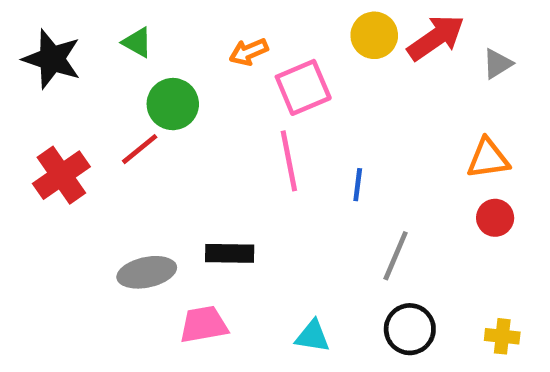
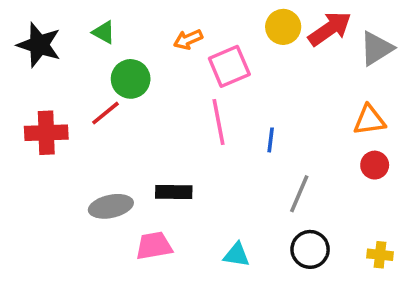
gray triangle: (497, 64) -> (376, 48), size x1.5
red cross: (61, 175) -> (46, 133), turned 33

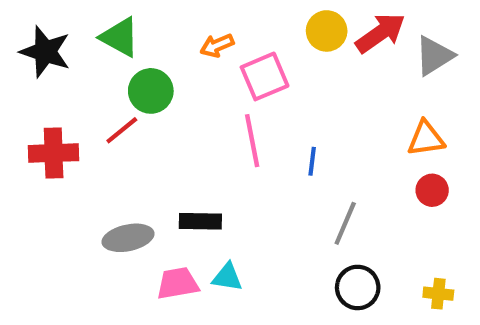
green triangle: (104, 32) -> (120, 37), size x1.5
cyan triangle: (236, 255) -> (227, 277), moved

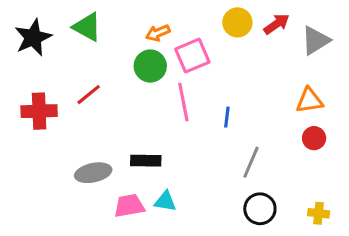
red arrow: (380, 33) -> (276, 24), size x0.7
black star: (45, 52) -> (33, 37), turned 30
green circle: (151, 91) -> (150, 66), moved

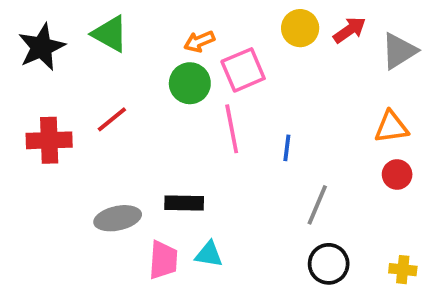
pink trapezoid: (129, 206) -> (163, 260), turned 104

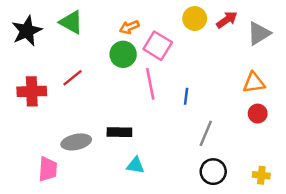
pink square: (243, 70) -> (158, 46), turned -36
pink trapezoid: (163, 260) -> (48, 169), moved

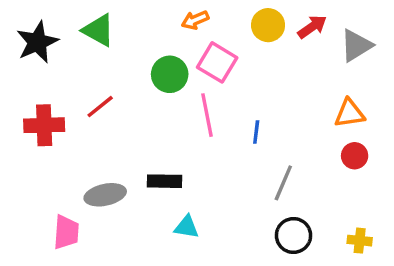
orange arrow: (129, 27) -> (195, 20), moved

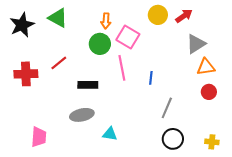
orange arrow: (195, 20) -> (106, 21), moved, turned -63
gray triangle: (356, 45) -> (196, 44), moved
black rectangle: (165, 181) -> (88, 85), moved
gray ellipse: (105, 195) -> (82, 115), moved

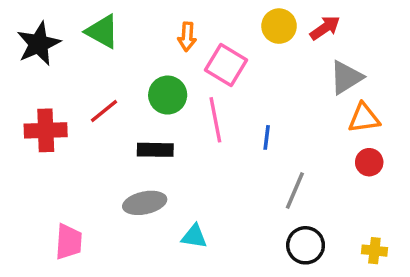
green circle: (100, 44) -> (168, 95), moved

